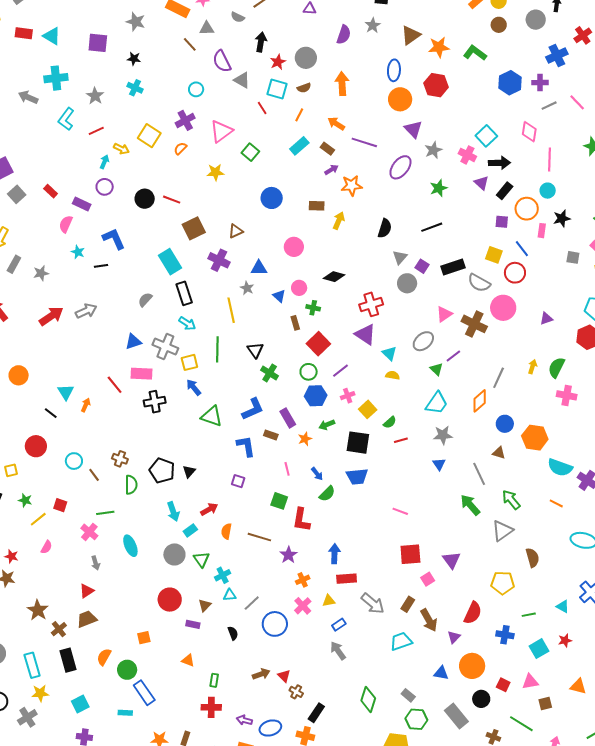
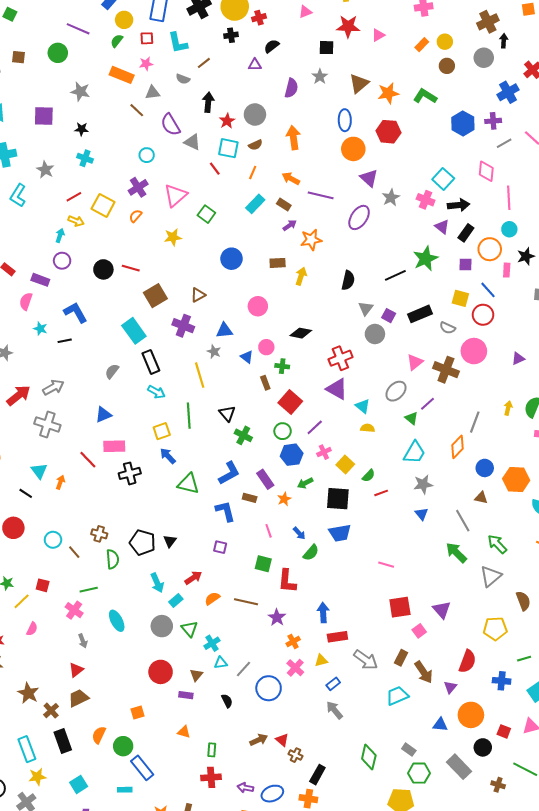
red line: (96, 131) -> (74, 197), moved
green star: (439, 188) -> (425, 259), moved, size x1.4
gray semicircle: (479, 283) -> (448, 328), size x0.7
gray cross: (165, 347) -> (47, 424), moved
orange semicircle: (226, 531) -> (212, 598), turned 49

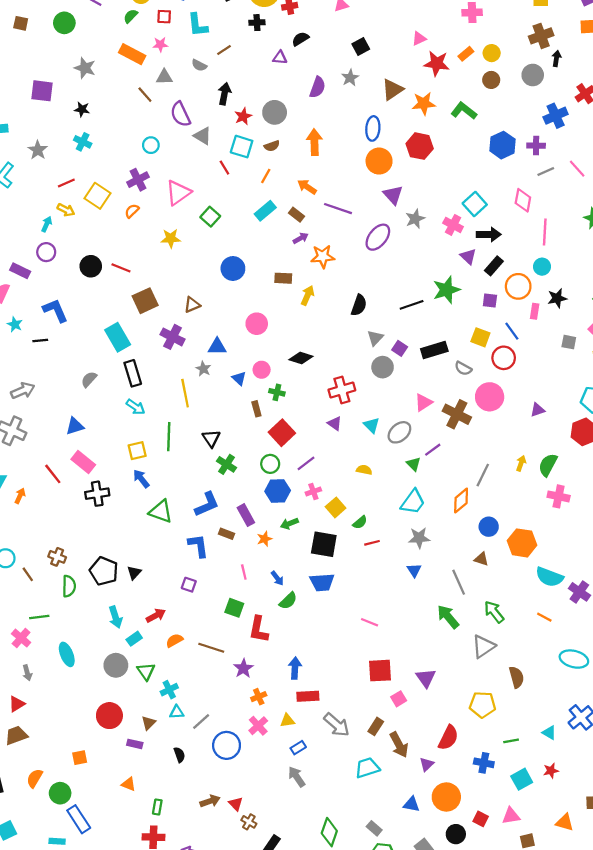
red star: (348, 26) -> (437, 63), moved
black square: (327, 48) -> (361, 47), turned -35
purple triangle: (337, 389) -> (335, 423), size x0.6
cyan triangle: (363, 406) -> (372, 425), moved
pink rectangle: (114, 446) -> (83, 462), turned 35

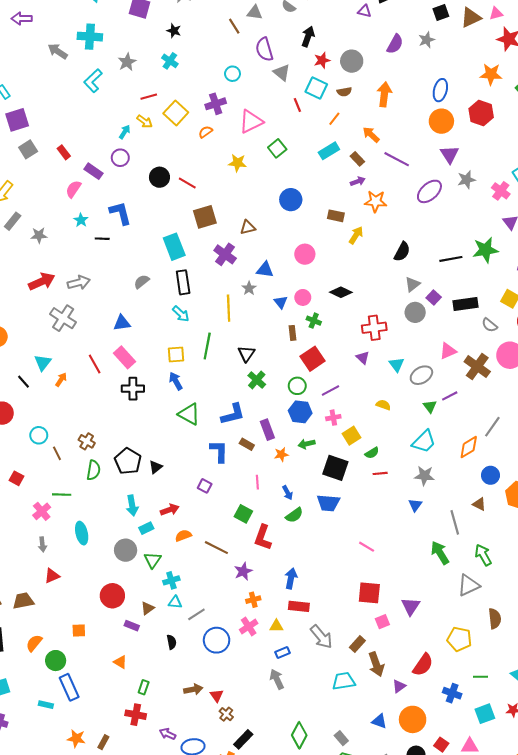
brown triangle: (393, 90) -> (471, 18), moved
red triangle: (17, 704) -> (52, 576), moved

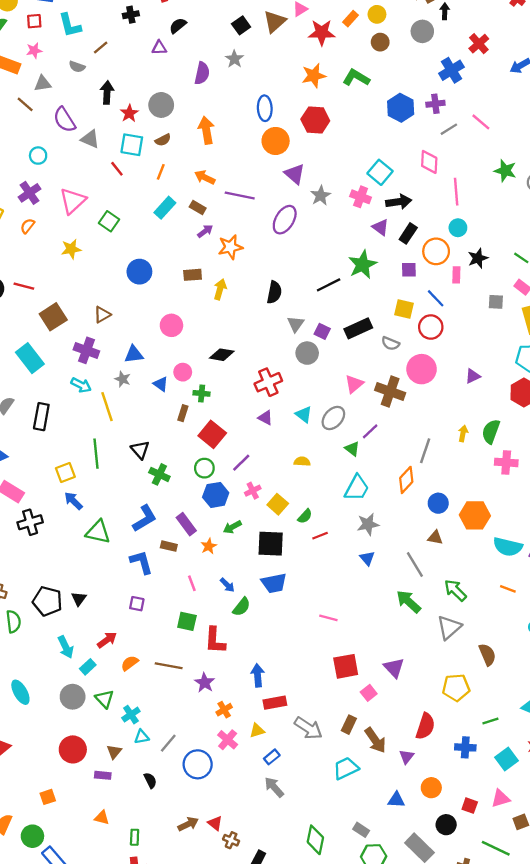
black rectangle: (183, 282) -> (41, 417), moved, turned 35
cyan arrow: (181, 314) -> (81, 385), moved
brown rectangle: (292, 333) -> (183, 413), turned 40
orange circle: (413, 719) -> (431, 788), size x0.7

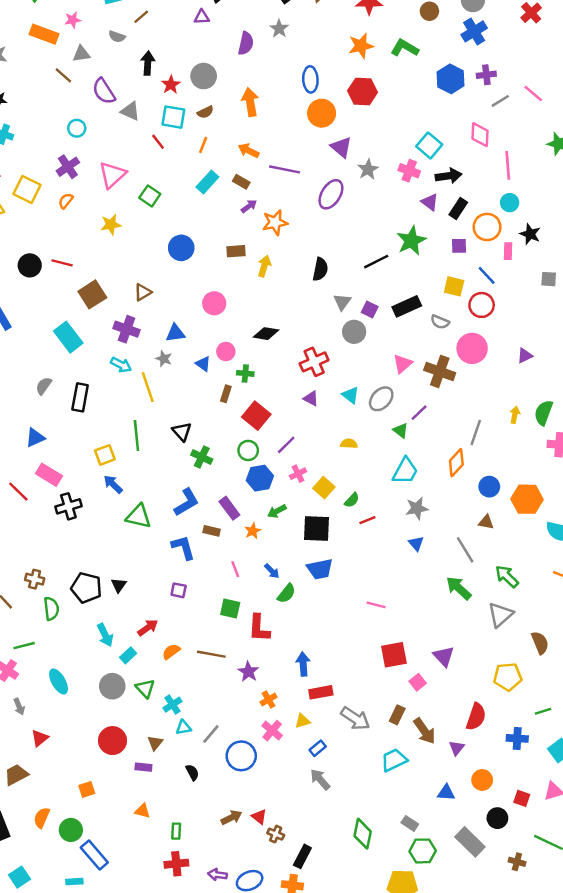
blue cross: (451, 70) -> (474, 31), moved
black star: (478, 258) -> (530, 234), turned -30

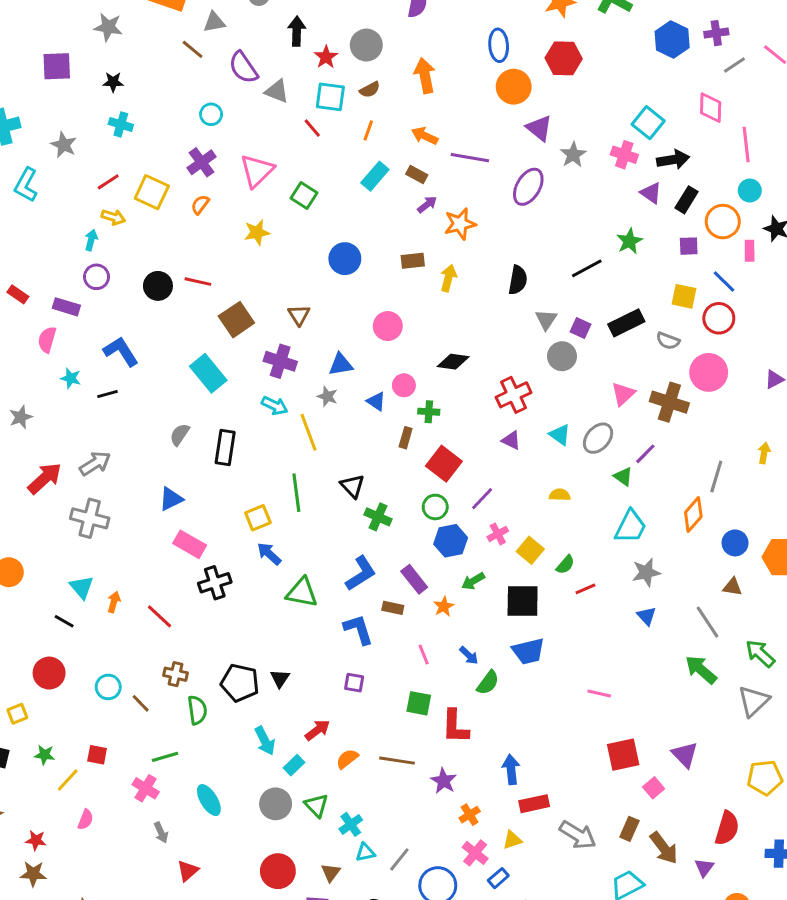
green star: (411, 241) -> (629, 241), size x0.7
brown triangle: (143, 292) -> (299, 315), turned -30
red line: (18, 492) -> (160, 616), moved
blue rectangle: (318, 748) -> (498, 878), moved

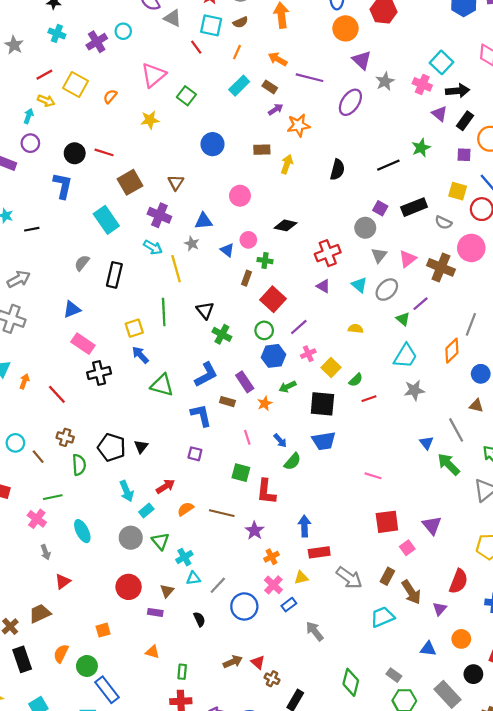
purple cross: (202, 162) -> (97, 42), moved
gray triangle: (546, 319) -> (379, 255), moved
blue L-shape: (121, 351) -> (63, 186), moved, turned 40
blue triangle: (647, 616) -> (426, 443), moved

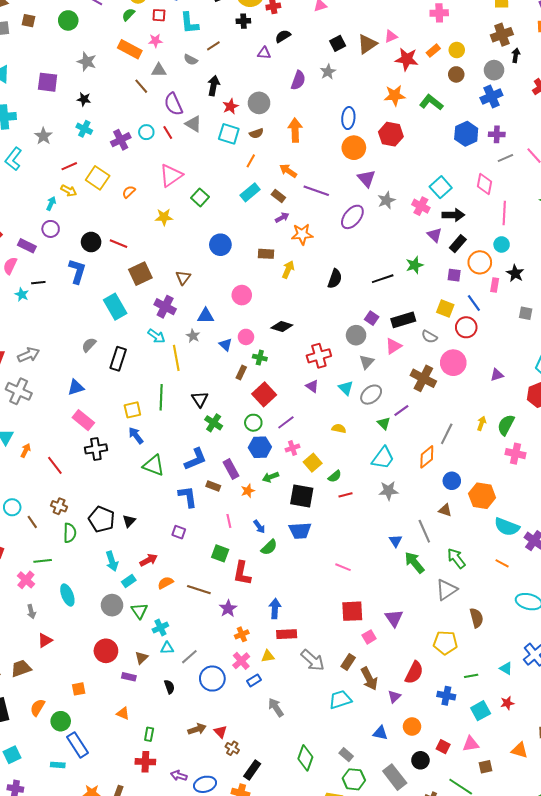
red line: (196, 47) -> (168, 133), moved
black line: (32, 229) -> (38, 283), moved
pink triangle: (408, 259) -> (393, 346), moved

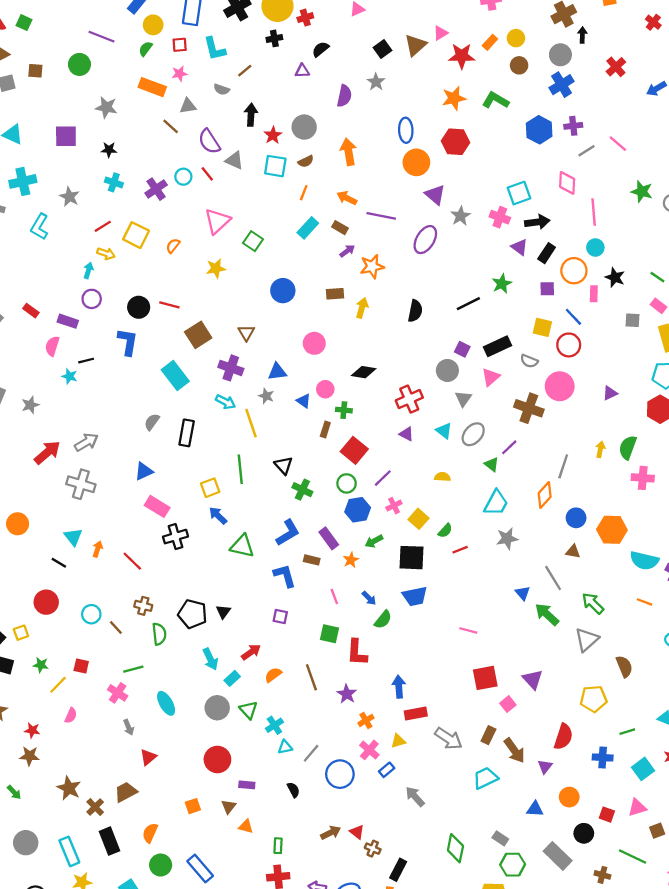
cyan square: (441, 187) -> (519, 193), turned 30
brown line: (199, 590) -> (311, 677), turned 60
brown triangle: (141, 658) -> (229, 807), moved
green circle: (61, 721) -> (161, 865), moved

